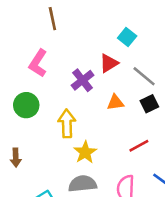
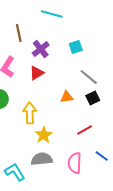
cyan square: (127, 37) -> (76, 47), turned 32
red triangle: (109, 63) -> (37, 73), moved
purple cross: (83, 80) -> (41, 49), moved

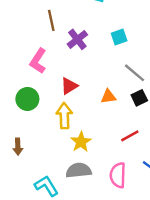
red triangle: (37, 73) -> (69, 86), moved

